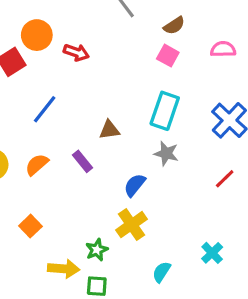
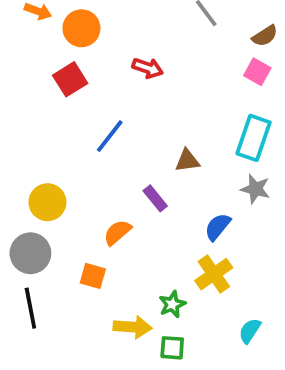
orange circle: (37, 35) -> (81, 28), moved
orange semicircle: (37, 165) -> (117, 232), moved
orange square: (30, 226) -> (93, 276), turned -30

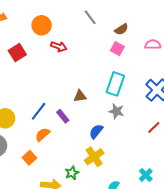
orange circle: (81, 28) -> (42, 25), moved
blue line: (110, 136) -> (39, 111), moved
orange square: (93, 276) -> (29, 158), turned 32

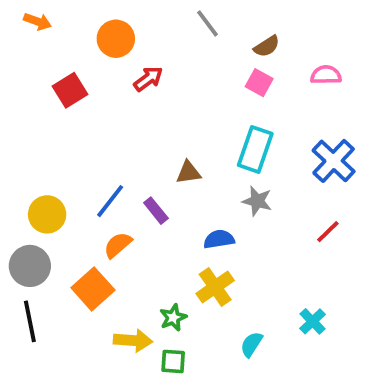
red arrow: (59, 47) -> (148, 79), turned -56
blue semicircle: (96, 131) -> (219, 239), turned 42
orange square: (29, 158) -> (93, 289), size x1.5

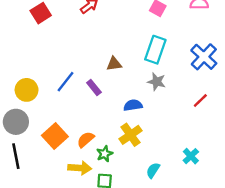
orange semicircle: (118, 245) -> (86, 140), moved

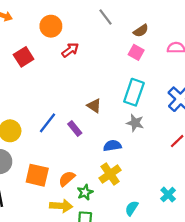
brown triangle: (114, 64) -> (94, 106), turned 42
orange square: (55, 136) -> (37, 175), turned -35

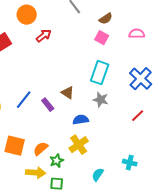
brown triangle: (94, 106) -> (68, 93), moved
cyan cross: (168, 195) -> (130, 163), turned -32

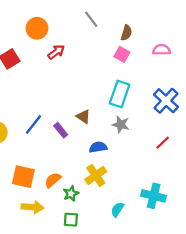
brown semicircle: (106, 19) -> (126, 33), turned -40
cyan cross: (130, 163) -> (154, 196), size x1.5
yellow arrow: (36, 173) -> (32, 207), moved

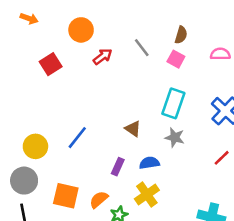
gray line: (91, 19) -> (142, 48), moved
purple rectangle: (61, 130) -> (118, 167), moved, turned 63

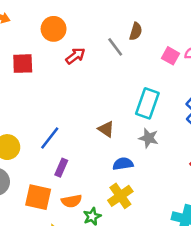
brown semicircle: (181, 35) -> (136, 31), moved
pink square: (176, 59) -> (170, 56), moved
red square: (51, 64) -> (23, 64), turned 30
purple rectangle: (118, 167) -> (61, 168), moved
orange semicircle: (99, 200) -> (72, 201), turned -150

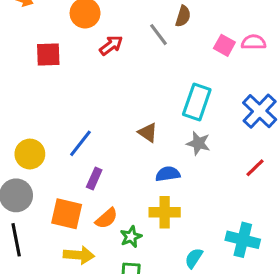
yellow cross: (120, 196) -> (165, 212), turned 35
orange semicircle: (72, 201) -> (106, 218), turned -30

